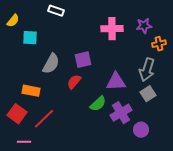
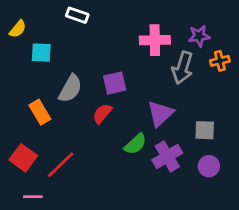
gray arrow: (147, 70) -> (183, 68), moved
purple triangle: (116, 82) -> (160, 114), turned -40
orange rectangle: (31, 91) -> (40, 112), moved, turned 48
gray square: (148, 94) -> (205, 130), turned 35
purple circle: (141, 130) -> (209, 166), moved

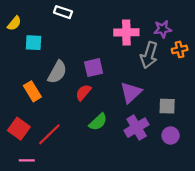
green semicircle: (135, 144) -> (98, 122), moved

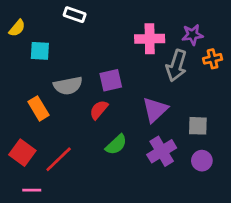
gray semicircle: (57, 72) -> (68, 86), turned 50

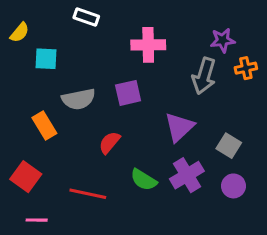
pink cross: (150, 39) -> (148, 45), moved
red semicircle: (99, 110) -> (109, 143), moved
gray square: (198, 126) -> (229, 146), turned 30
green semicircle: (116, 145) -> (144, 180), moved, turned 75
red line: (59, 159) -> (88, 194), moved, turned 56

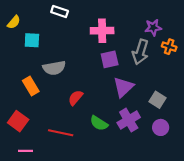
orange cross: (246, 68) -> (169, 47), turned 32
purple square: (128, 93) -> (110, 59), moved

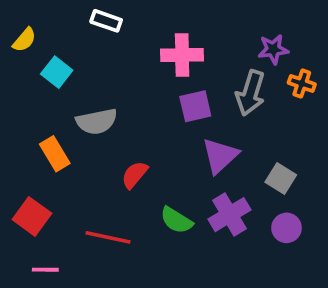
cyan square: (32, 40) -> (57, 72), turned 35

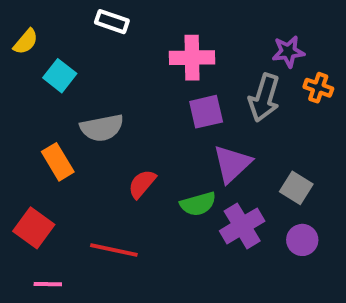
green semicircle: (176, 220) -> (198, 204), moved, turned -48

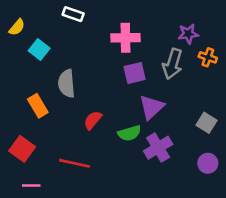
gray semicircle: (102, 128) -> (67, 84), turned 96
gray square: (296, 188) -> (207, 123), moved
purple circle: (302, 240) -> (208, 163), moved

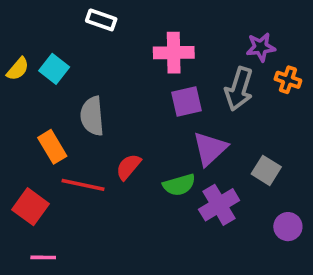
yellow semicircle: (17, 27) -> (18, 69), moved
gray square: (207, 123) -> (266, 170), moved
red line: (74, 163) -> (83, 185), moved

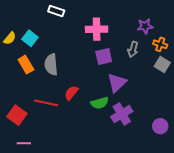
gray arrow: (239, 89) -> (133, 49), size x0.7
orange rectangle: (52, 147) -> (26, 65), moved
gray square: (266, 170) -> (162, 65), moved

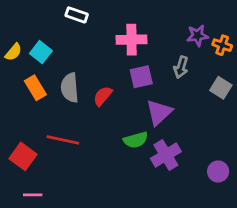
orange cross: (160, 44) -> (222, 45), moved
red semicircle: (71, 93) -> (103, 96), moved

